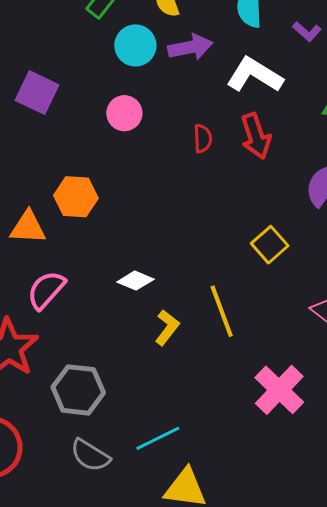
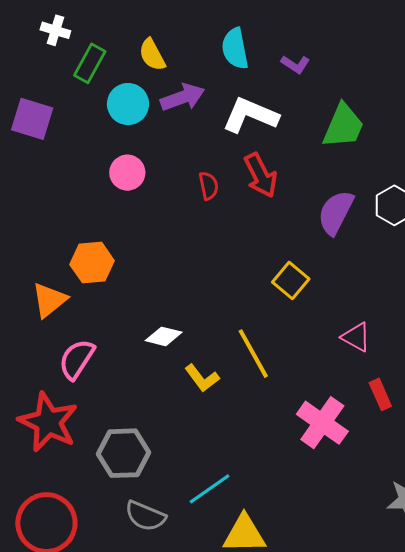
purple square: (37, 93) -> (32, 119), moved
orange triangle: (28, 227) -> (49, 300), turned -33
yellow L-shape: (167, 328) -> (202, 378), turned 114

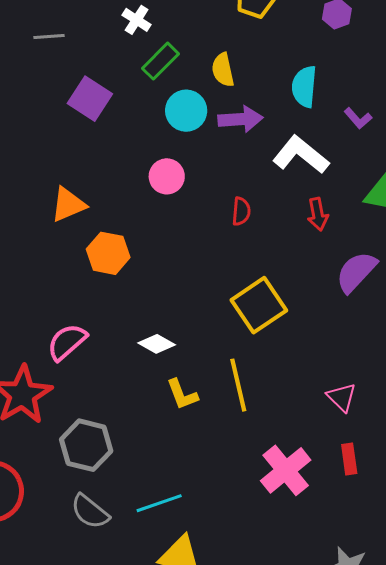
red arrow: (261, 175) -> (318, 214), moved, size x0.7
yellow square: (291, 281) -> (259, 305), moved, size x1.5
orange triangle: (49, 300) -> (68, 205), moved

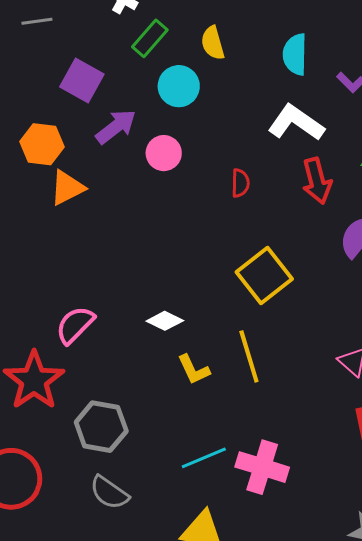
purple arrow: (240, 119) -> (116, 127), moved, turned -30
red arrow: (318, 214) -> (317, 181), size x1.4
orange hexagon: (108, 253) -> (42, 144), moved
pink cross: (286, 470) -> (262, 467), moved, turned -30
cyan line: (159, 503) -> (204, 458), moved

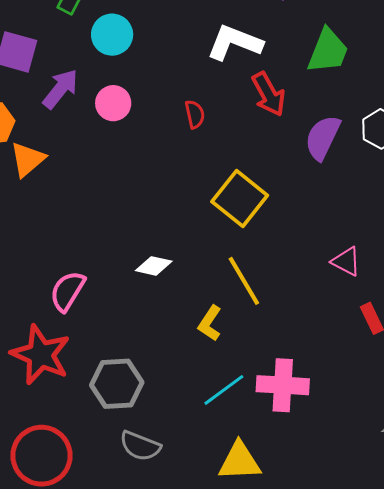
yellow L-shape: (194, 370) -> (210, 323), moved, turned 72

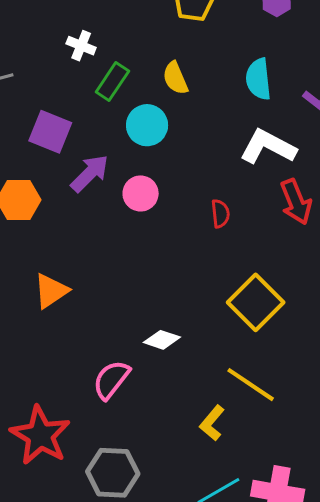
orange triangle: (28, 159) -> (51, 291), moved
white diamond: (154, 266) -> (162, 340), moved
yellow line: (244, 281) -> (251, 385), turned -32
pink semicircle: (67, 291) -> (111, 380), moved

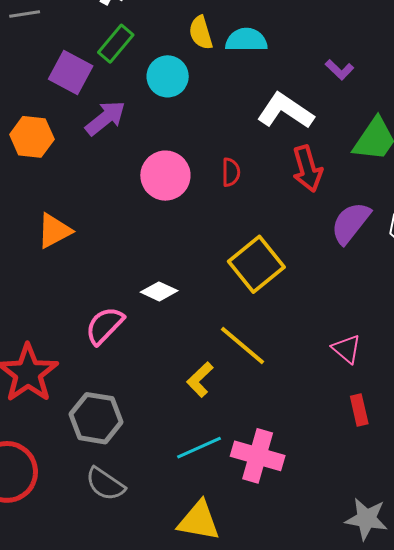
cyan semicircle: (258, 79) -> (246, 40), moved, turned 90
green rectangle: (112, 81) -> (116, 44), moved
pink circle: (141, 193) -> (165, 176), moved, size x1.4

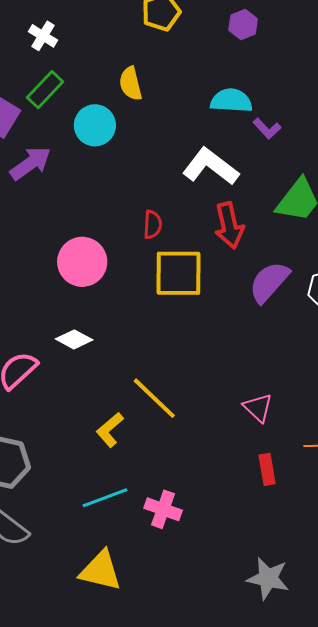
cyan semicircle: (246, 40) -> (231, 101), moved
pink circle: (165, 176) -> (82, 262), moved
yellow square: (256, 264) -> (179, 273), moved, turned 36
pink cross: (258, 456) -> (163, 509), size x0.7

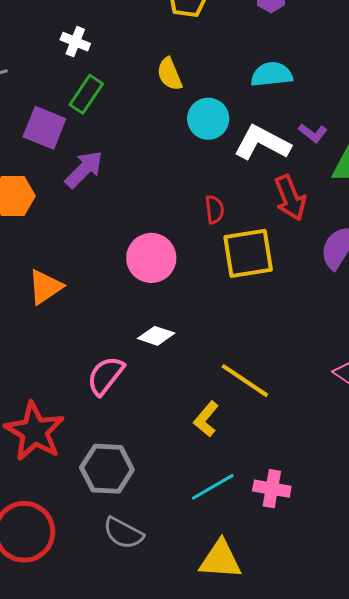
cyan circle: (95, 125) -> (208, 119), moved
purple L-shape: (267, 128) -> (313, 133), moved

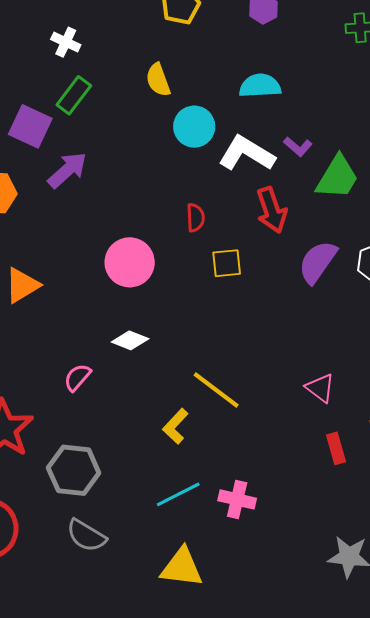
yellow square: (248, 253) -> (227, 263), size x0.6
pink semicircle: (106, 376) -> (77, 377), size x0.7

